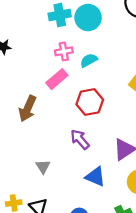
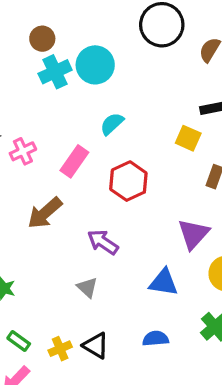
pink cross: (64, 51) -> (23, 151), moved
brown arrow: (28, 109) -> (45, 213), turned 40
purple arrow: (80, 139) -> (103, 242), moved

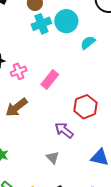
cyan semicircle: (112, 124) -> (88, 43), moved
red hexagon: (128, 181) -> (85, 107), moved
brown arrow: (45, 213) -> (16, 107), moved

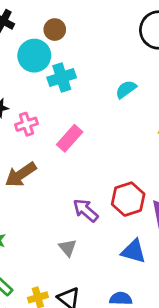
cyan circle: (66, 21) -> (34, 56), moved
cyan cross: (41, 24) -> (62, 78), moved
red hexagon: (85, 107) -> (128, 199), moved

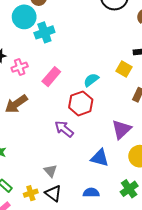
cyan semicircle: (126, 89) -> (91, 80), moved
red hexagon: (128, 199) -> (81, 103), moved
gray triangle: (68, 248) -> (50, 171), moved

